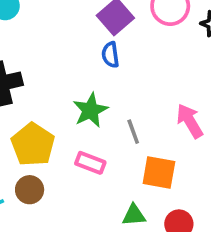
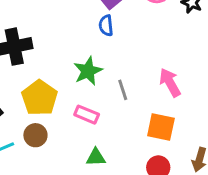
orange square: (159, 172) -> (161, 127), moved
green triangle: (134, 215) -> (96, 157), moved

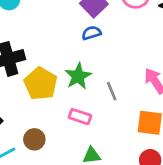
blue semicircle: (106, 26) -> (92, 33), turned 84
yellow pentagon: (39, 98) -> (41, 84), moved

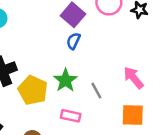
blue semicircle: (92, 33) -> (73, 41), turned -42

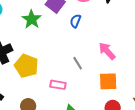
blue semicircle: (73, 41) -> (75, 21), moved
green star: (65, 80) -> (32, 19), moved

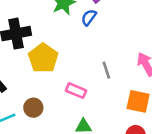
blue semicircle: (75, 21) -> (89, 17), moved

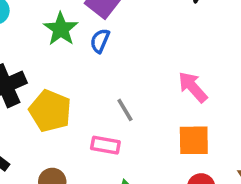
gray line: (106, 70) -> (125, 110), moved

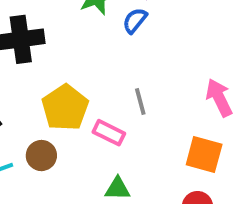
yellow pentagon: (50, 111) -> (65, 108), moved

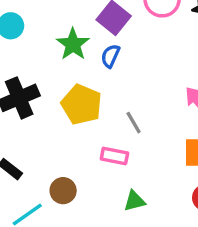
yellow pentagon: (65, 108) -> (81, 104), moved

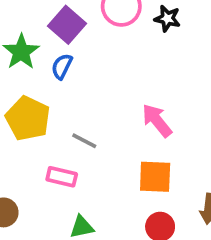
gray line: (134, 123) -> (84, 141), turned -35

